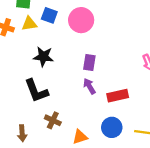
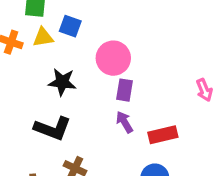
pink circle: (81, 20) -> (113, 58), moved
black L-shape: (36, 91) -> (53, 128), turned -48

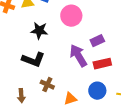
purple rectangle: (124, 90) -> (97, 41), moved, turned 56
purple arrow: (124, 122) -> (78, 56), size x1.6

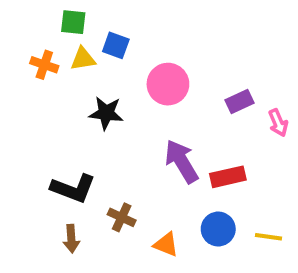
purple rectangle: (97, 41) -> (239, 101), moved
black L-shape: (33, 60) -> (73, 188), moved
orange triangle: (70, 99) -> (166, 244), turned 40

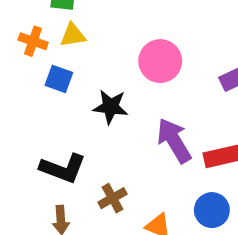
blue square: (116, 45) -> (59, 79), moved
black star: (106, 113) -> (111, 107), moved
brown cross: (122, 217) -> (113, 198), turned 36

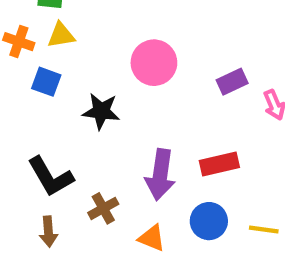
purple arrow: (174, 141) -> (160, 175), moved, turned -141
black L-shape: (63, 168) -> (50, 177), turned 39

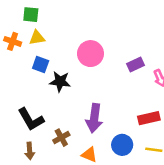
blue square: (46, 82) -> (41, 65), moved
red rectangle: (219, 164) -> (149, 118), moved

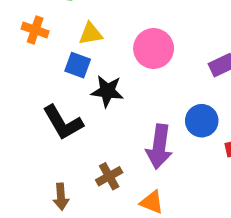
yellow triangle: (37, 38) -> (91, 34), moved
black L-shape: (31, 119) -> (63, 123), moved
blue circle: (122, 145) -> (202, 121), moved

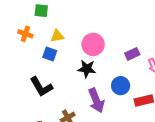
black star: (107, 91) -> (87, 69), moved
purple arrow: (159, 147) -> (96, 100), turned -30

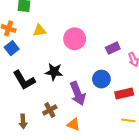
blue square: (50, 54) -> (12, 48), moved, turned 32
black star: (87, 69) -> (54, 72), moved

